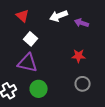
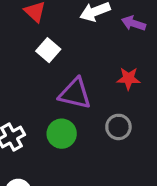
purple triangle: (28, 63) -> (75, 94), moved
gray circle: (83, 84) -> (118, 127), moved

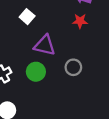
red star: (128, 78) -> (80, 21), moved

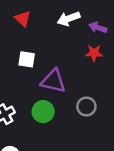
white square: (27, 17) -> (27, 59), moved, turned -32

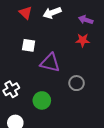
white arrow: (69, 19) -> (52, 13), moved
green circle: (43, 112) -> (42, 100), moved

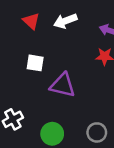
gray circle: (77, 83) -> (97, 132), moved

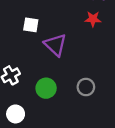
purple triangle: (63, 85) -> (55, 45), turned 30

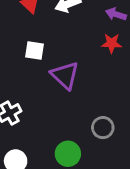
green circle: (46, 88) -> (68, 154), moved

